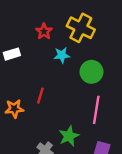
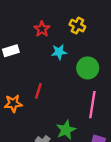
yellow cross: (81, 28) -> (77, 26), size x0.6

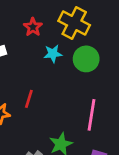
yellow cross: (77, 26) -> (74, 23), size x1.6
green circle: (88, 68) -> (86, 59), moved

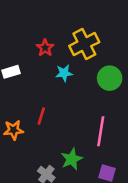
yellow cross: (74, 23) -> (84, 44), turned 36
green circle: (86, 59) -> (110, 78), moved

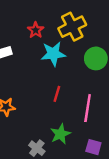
cyan star: (64, 73) -> (53, 54), size x1.5
red line: (41, 116) -> (57, 94), moved

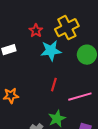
pink line: (88, 108) -> (80, 97), turned 65

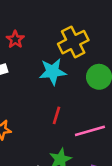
red star: (36, 31) -> (15, 39), moved

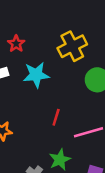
cyan star: (53, 72) -> (36, 75), moved

